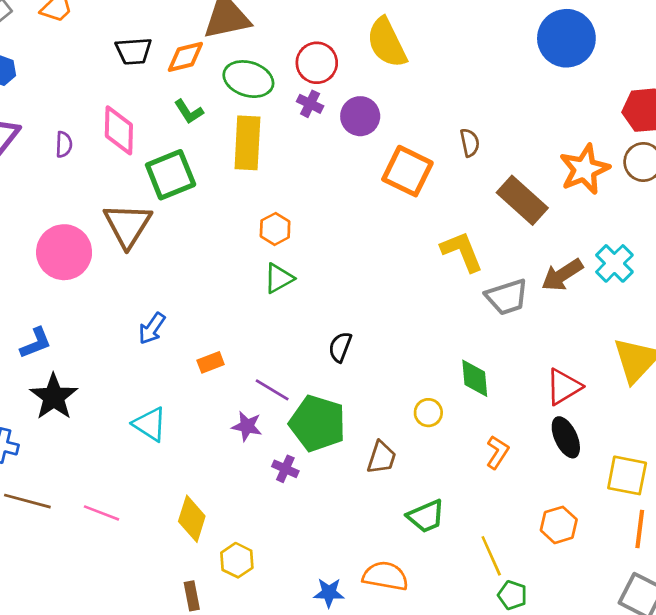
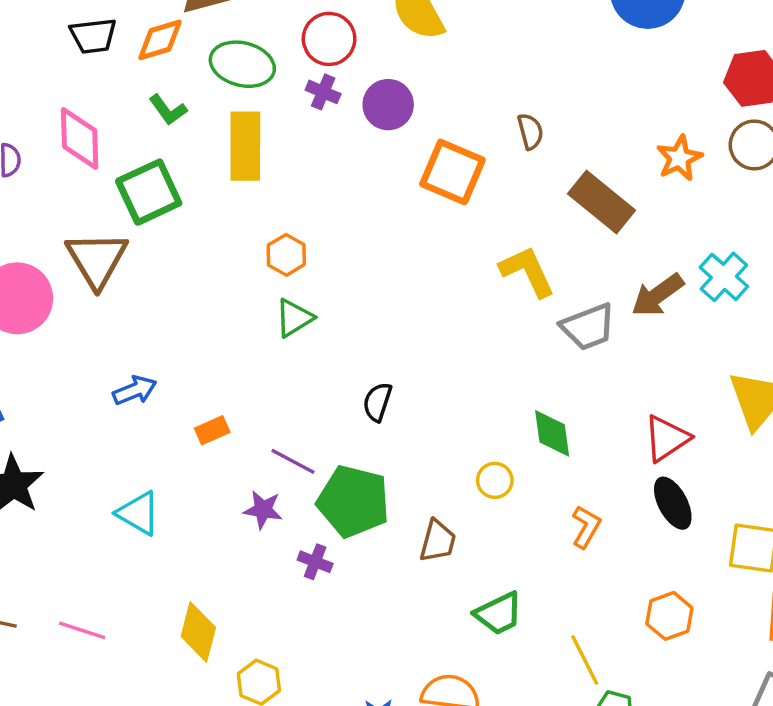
orange star: (584, 169) -> (679, 158), size x0.7
blue arrow: (152, 328) -> (135, 390), turned -144

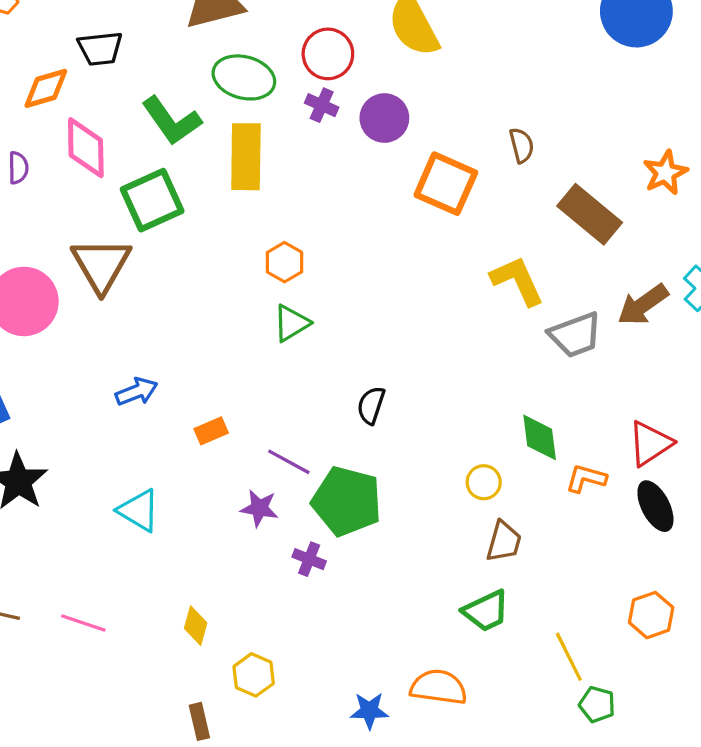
orange diamond: (160, 40) -> (46, 88), moved
green L-shape: (168, 110) -> (171, 121), size x1.6
orange L-shape: (586, 527) -> (586, 478), moved, turned -105
brown trapezoid: (438, 541) -> (504, 542), moved
yellow diamond: (198, 632) -> (196, 626), size x0.7

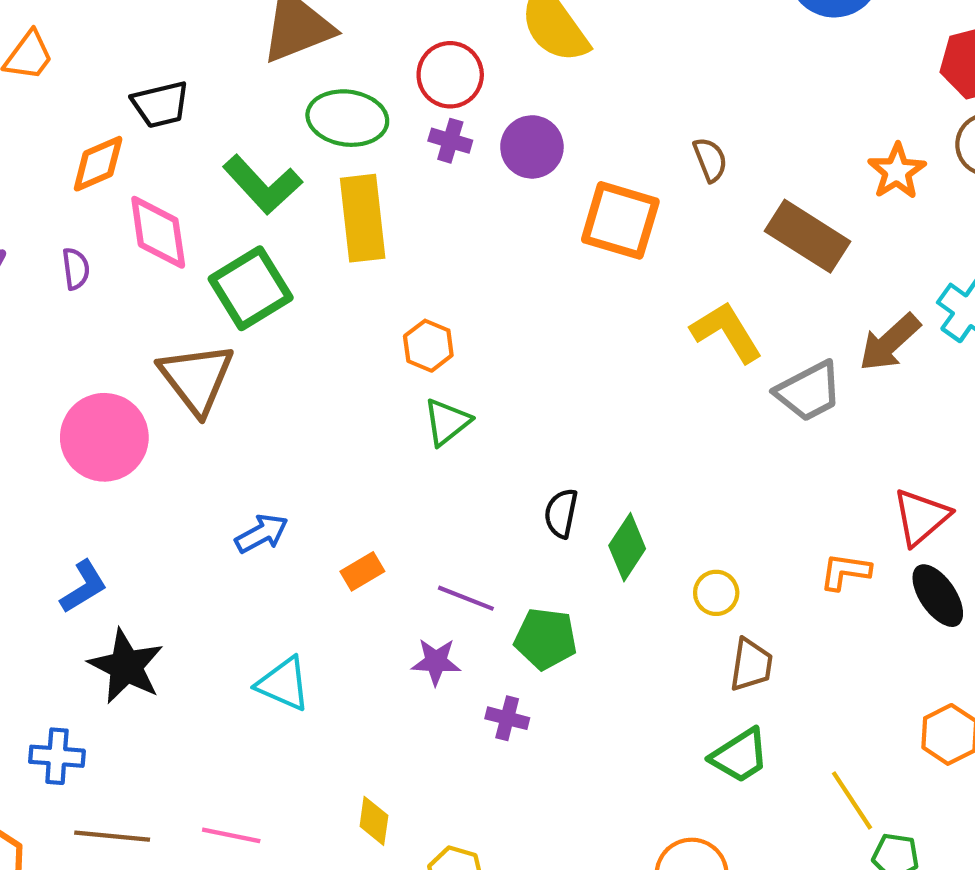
green diamond: (540, 437) -> (627, 547), moved, turned 48
green pentagon: (347, 501) -> (546, 639), size x0.7

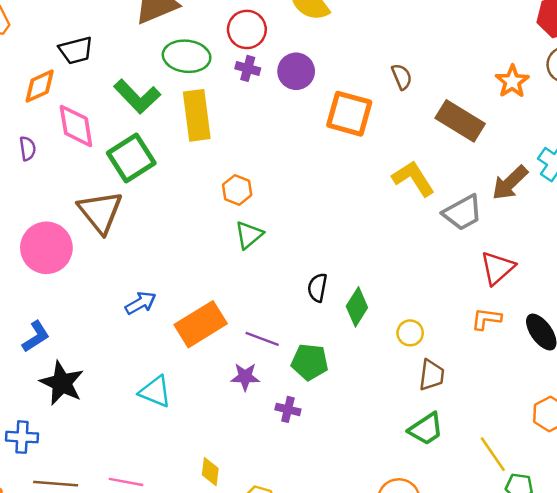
red triangle: (921, 517) -> (497, 268), moved
orange rectangle: (362, 571) -> (201, 324), size x2.0

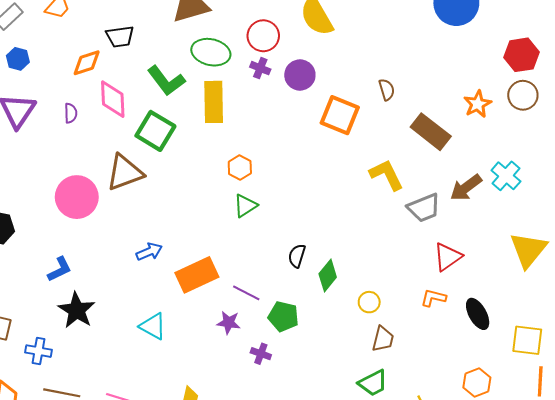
green square: (131, 158) -> (155, 131), turned -33
brown triangle: (100, 212) -> (125, 173), turned 42

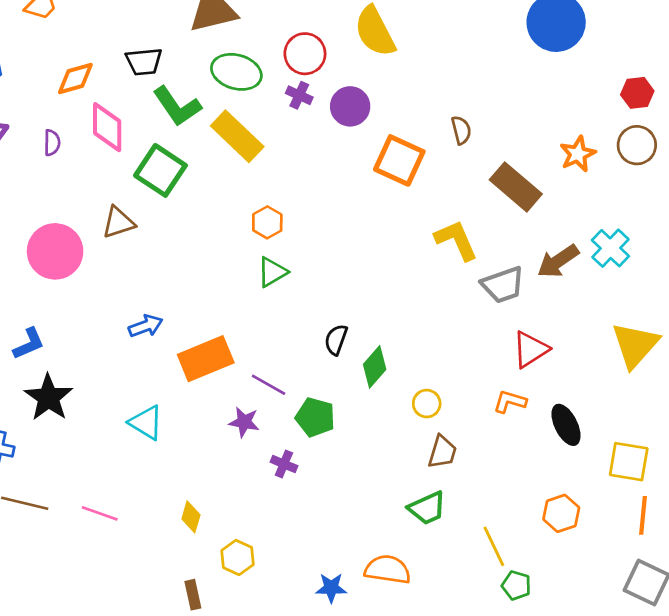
black trapezoid: (120, 37) -> (144, 62), moved
red hexagon: (521, 55) -> (637, 93), size x0.7
yellow rectangle: (214, 102) -> (237, 136), turned -48
brown triangle: (125, 173) -> (118, 222), size x0.7

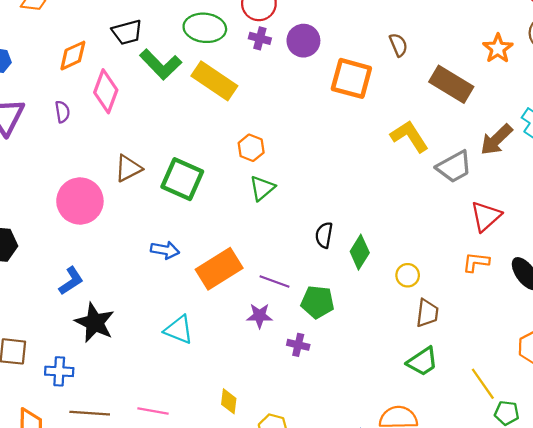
pink diamond: (107, 127) -> (106, 91), turned 30
green square: (160, 170) -> (182, 179), moved
blue arrow: (146, 326) -> (165, 250), turned 40

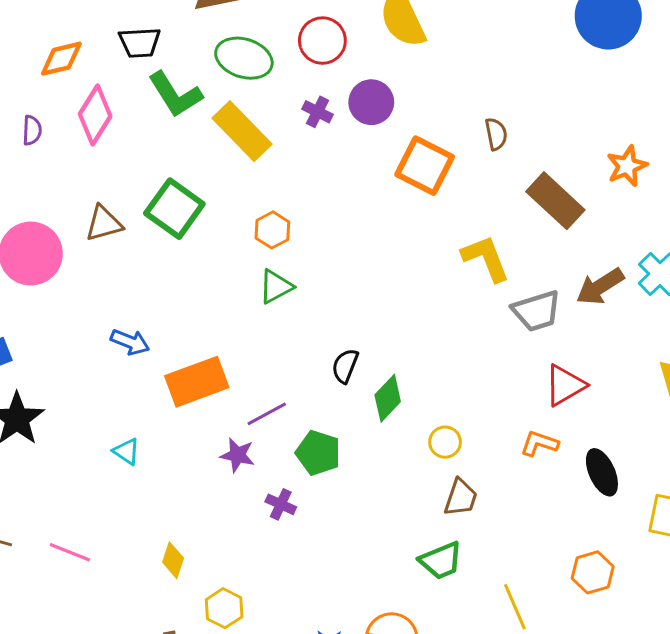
purple cross: (260, 38) -> (318, 112), moved
green square: (182, 179) -> (174, 209), moved
purple line: (275, 282) -> (267, 414), turned -60
cyan triangle: (179, 330) -> (126, 451), size x0.7

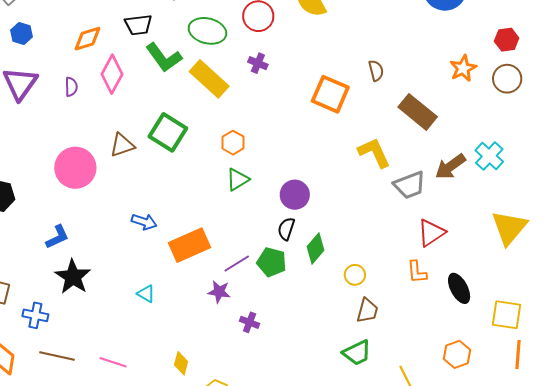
purple circle: (371, 102) -> (295, 195), moved
orange star: (627, 166) -> (463, 68), moved
orange L-shape: (539, 443) -> (417, 272), turned -110
green pentagon: (318, 453) -> (272, 262), moved

